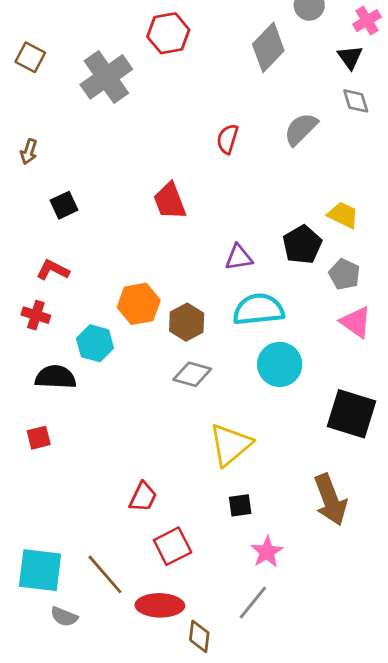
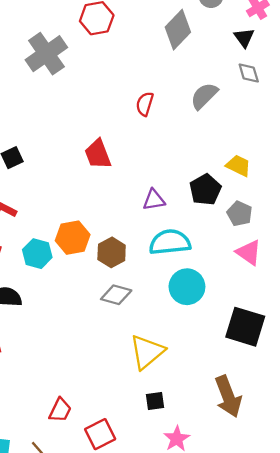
cyan hexagon: (95, 343) -> (37, 254), moved
red trapezoid: (143, 497) -> (60, 410), moved

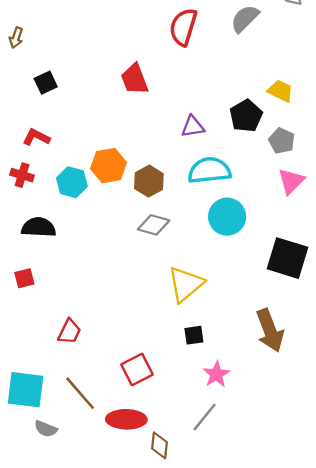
red semicircle: (145, 104) -> (183, 27), size x1.5
pink triangle: (249, 252) -> (291, 181), turned 40
red trapezoid: (60, 410) -> (69, 332), moved

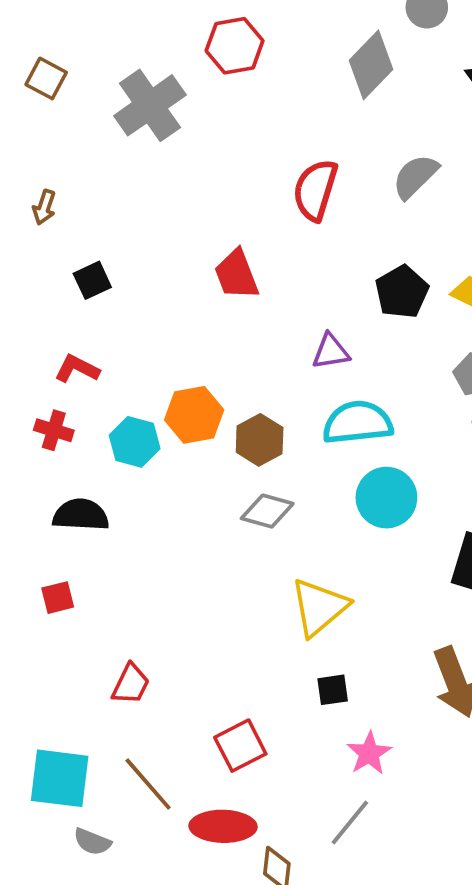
black pentagon: (246, 116) -> (402, 292), moved

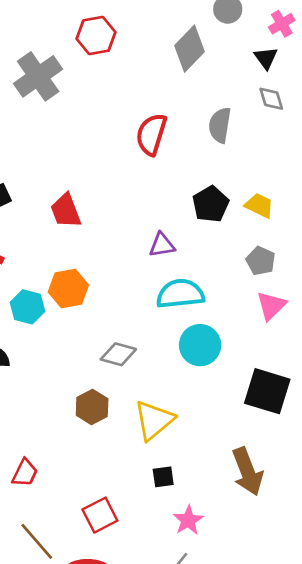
gray semicircle: (415, 176) -> (220, 125), turned -36
red trapezoid: (236, 275) -> (66, 211), moved
brown hexagon: (260, 440) -> (92, 407), moved

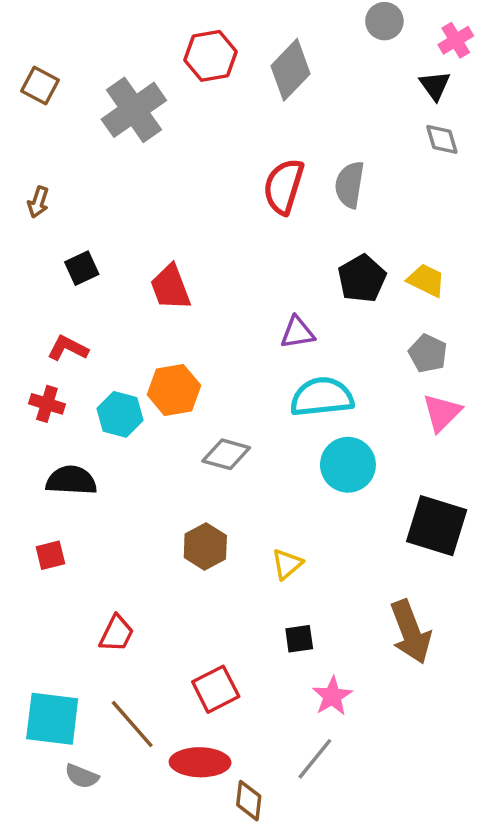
gray diamond: (190, 49) -> (291, 70), moved
gray semicircle: (220, 125) -> (350, 185), moved
gray diamond: (118, 354) -> (226, 454), moved
yellow triangle: (154, 420) -> (287, 564), size x0.6

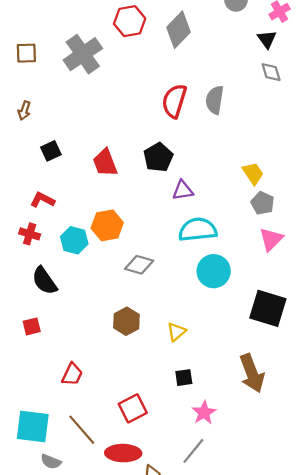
brown square: (40, 85) -> (26, 53), moved, turned -30
black pentagon: (362, 279) -> (158, 157), moved
yellow trapezoid: (426, 280) -> (253, 173), moved, turned 30
black semicircle: (71, 480) -> (44, 281), turned -128

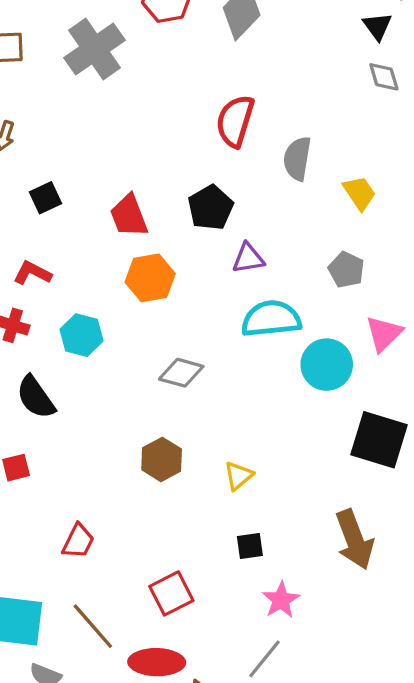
gray semicircle: (215, 100) -> (297, 159), moved
yellow trapezoid: (253, 173) -> (359, 193), moved
gray pentagon: (263, 203) -> (346, 270), moved
orange hexagon: (107, 225) -> (150, 278), moved
cyan circle: (214, 271) -> (327, 365), moved

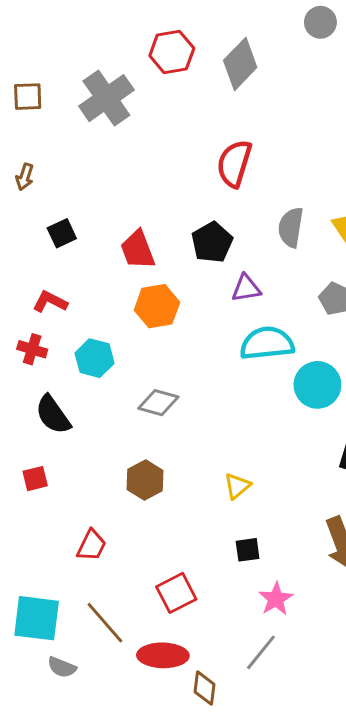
gray semicircle: (297, 159) -> (291, 227), moved
gray diamond: (181, 373) -> (158, 403), moved
brown hexagon: (162, 459) -> (145, 480), moved

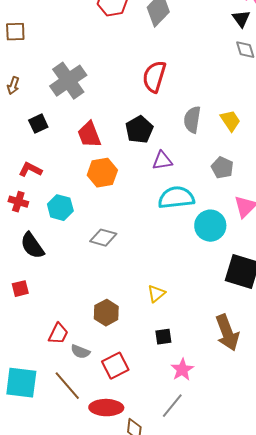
gray cross: (106, 98) -> (68, 81), moved
brown hexagon: (145, 480) -> (106, 313), moved
gray semicircle: (62, 667) -> (80, 352), moved

